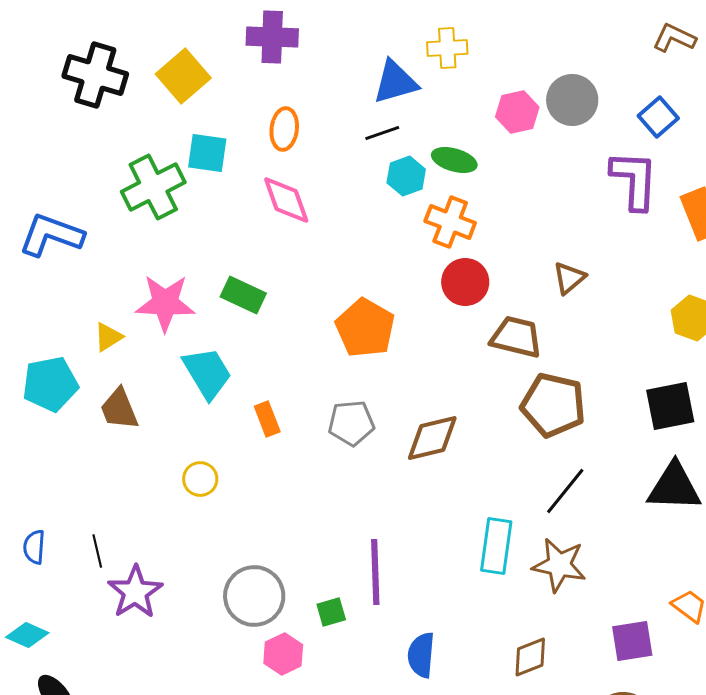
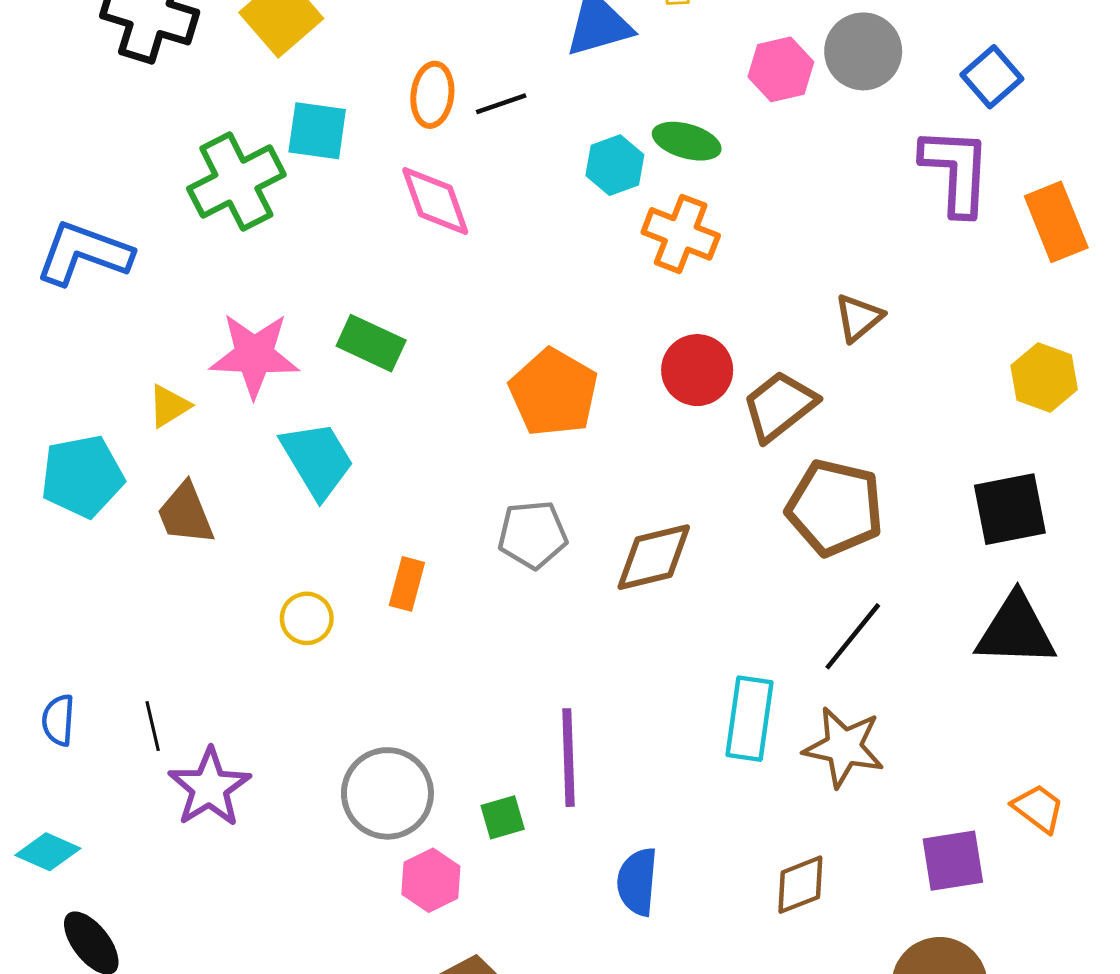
black line: (382, 133) -> (501, 104), moved
red circle: (465, 282) -> (697, 370), moved
brown trapezoid: (516, 337) -> (779, 406), turned -52
orange rectangle: (267, 419) -> (407, 584), moved, turned 36

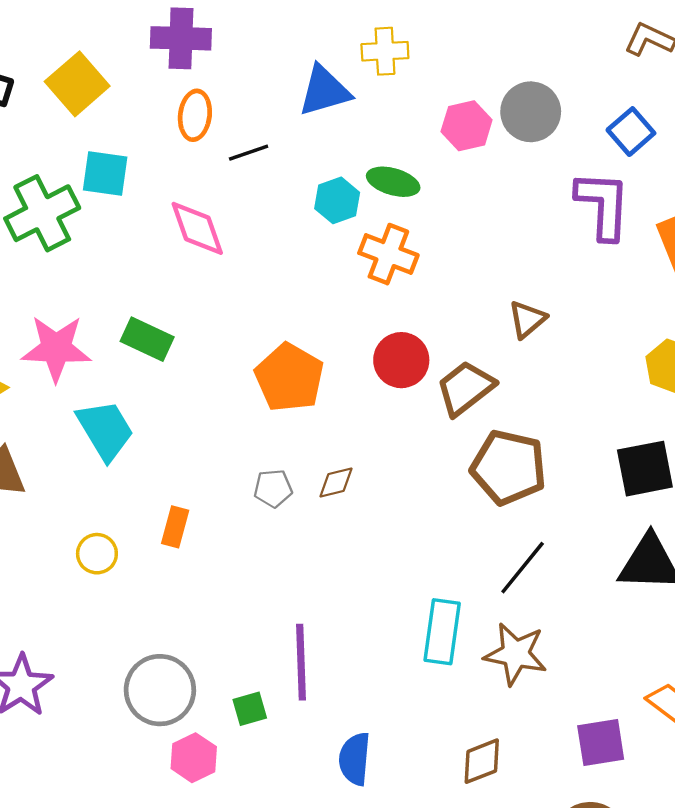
orange ellipse: (432, 95) -> (195, 115), moved
gray pentagon: (533, 535) -> (273, 488), size x0.7
brown diamond: (654, 557) -> (336, 483), moved, size x0.6

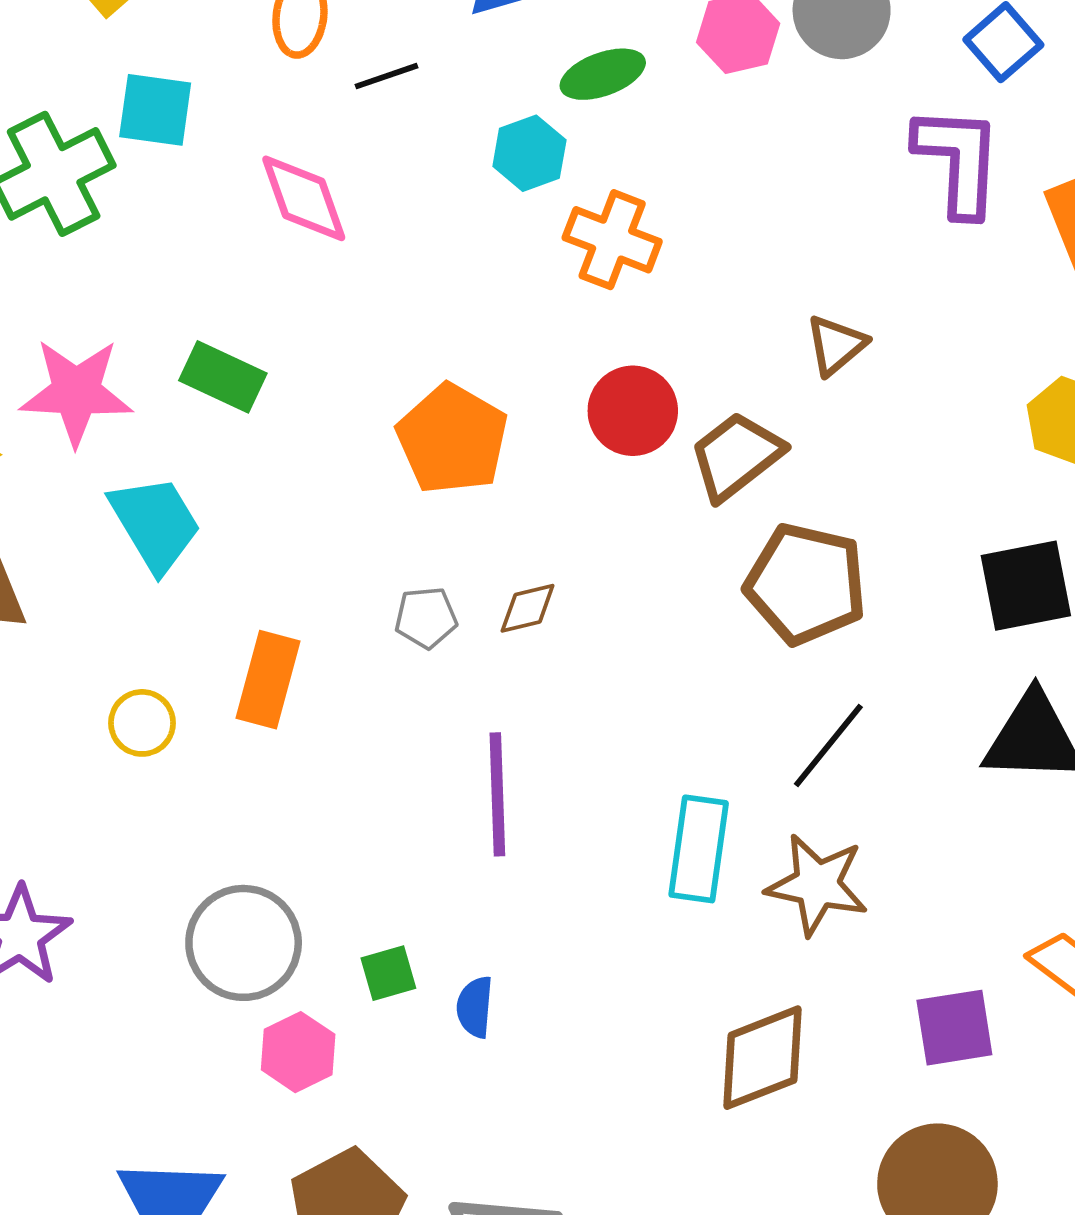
green ellipse: (393, 182) -> (603, 74), moved, turned -36
orange rectangle: (175, 527) -> (268, 680), size x1.4
purple line: (301, 662) -> (497, 794), moved
blue semicircle: (355, 759) -> (475, 1007), moved, size x0.7
brown diamond: (482, 761) -> (763, 1058), size x1.4

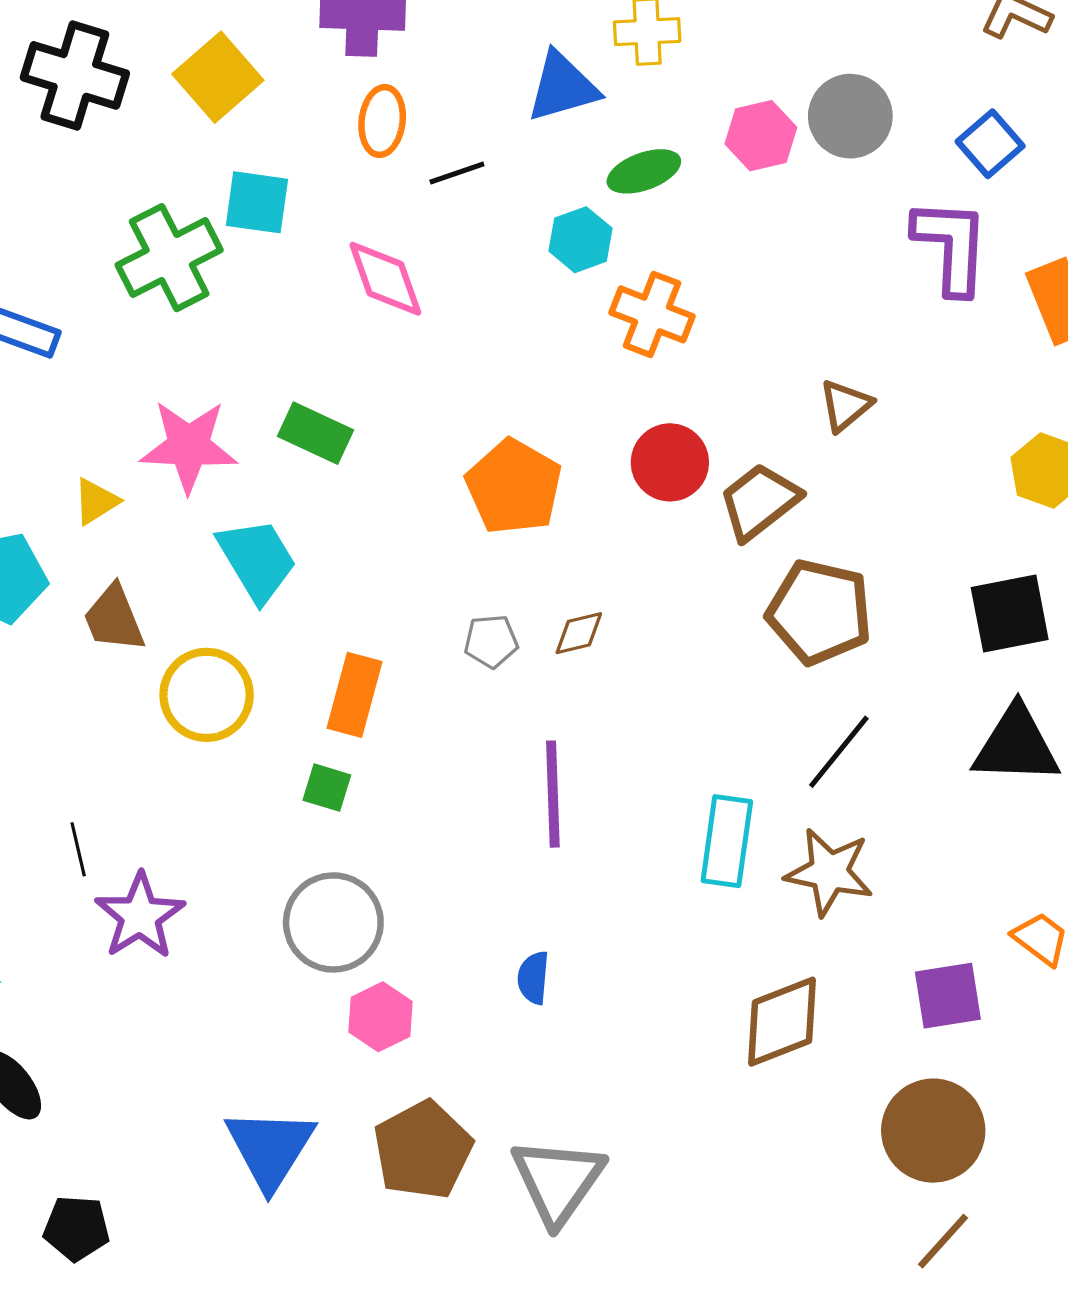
yellow circle: (142, 723) -> (207, 695), moved, size x1.6
green square: (388, 973) -> (327, 788), moved, turned 33

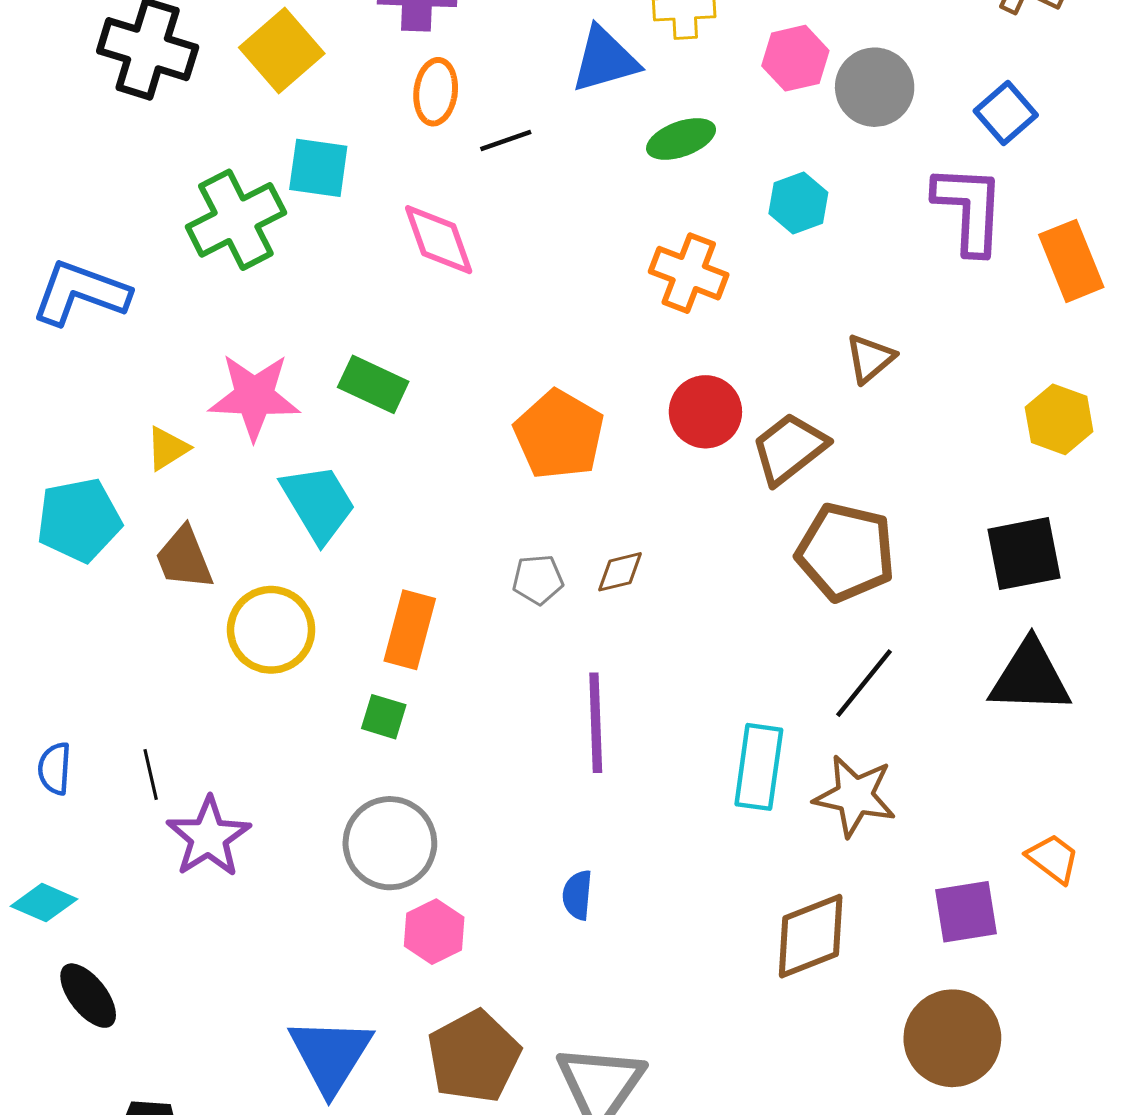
pink hexagon: (761, 136) -> (795, 58), moved
cyan hexagon: (580, 240) -> (798, 203), moved

